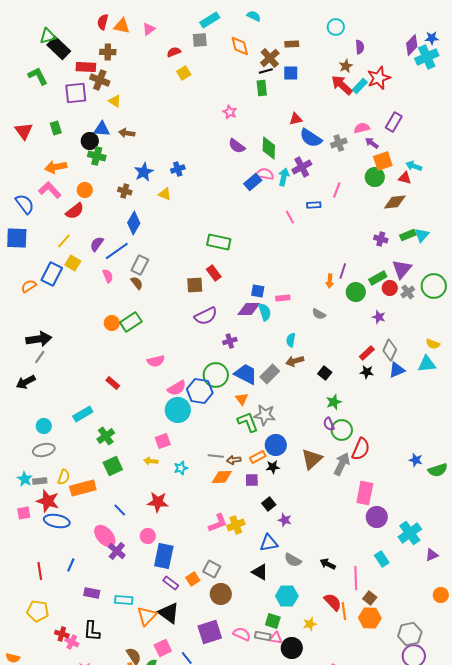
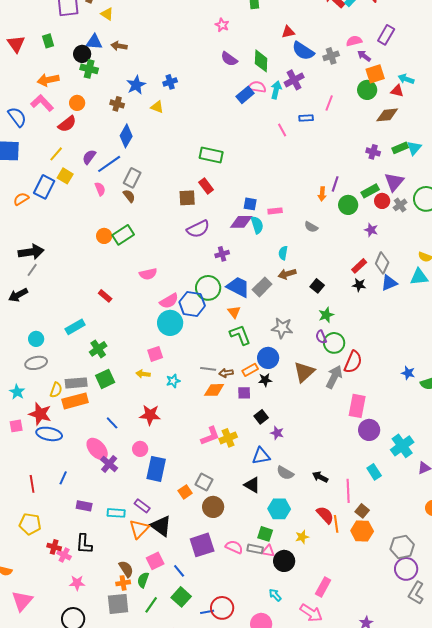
gray star: (265, 415) -> (282, 328), moved
gray rectangle: (40, 481) -> (76, 383), moved, size x1.5
purple rectangle: (171, 583) -> (142, 506), moved

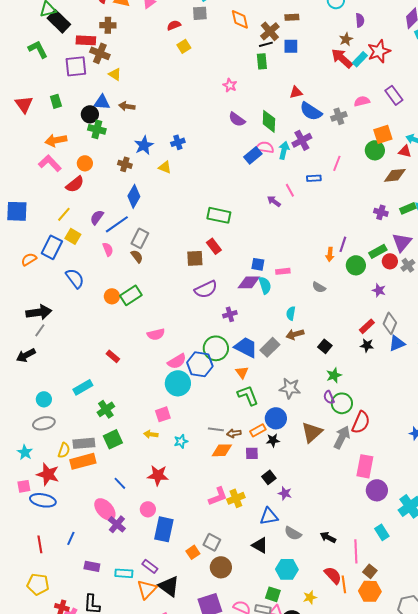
purple rectangle: (386, 35) -> (394, 95), turned -66
purple arrow: (364, 56) -> (274, 201), moved
blue semicircle: (17, 117) -> (75, 278), moved
blue ellipse: (49, 434) -> (43, 500), moved

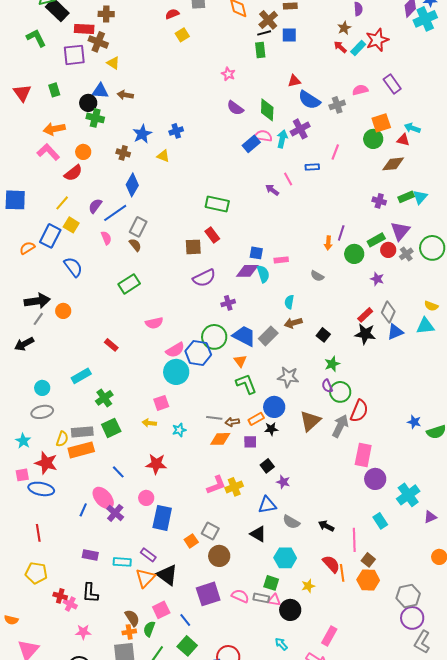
red arrow: (342, 58) -> (340, 47), size x0.6
orange circle: (112, 296) -> (63, 311), moved
black star: (367, 345) -> (365, 334), size x1.5
blue line: (71, 538) -> (83, 510), moved

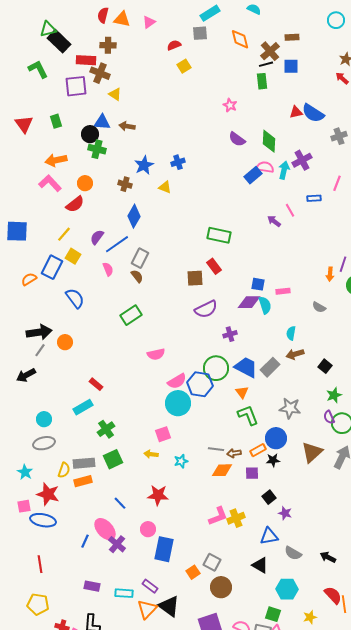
blue semicircle: (309, 100) -> (313, 113), moved
red rectangle: (111, 345) -> (96, 384), moved
orange rectangle: (81, 450) -> (83, 481), size x0.7

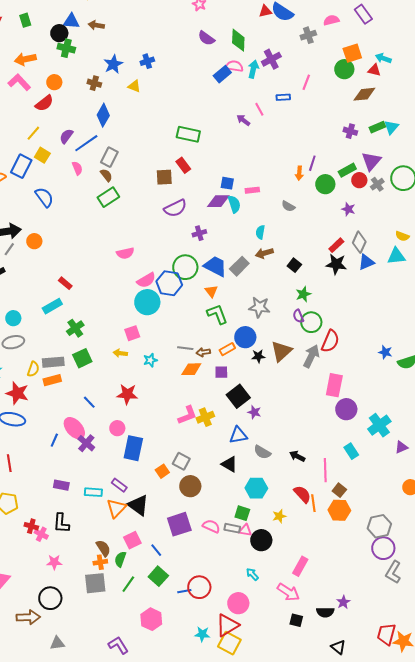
green rectangle: (131, 315) -> (108, 197), moved
black star: (273, 460) -> (258, 356), moved
black square: (269, 497) -> (238, 396), size x1.6

